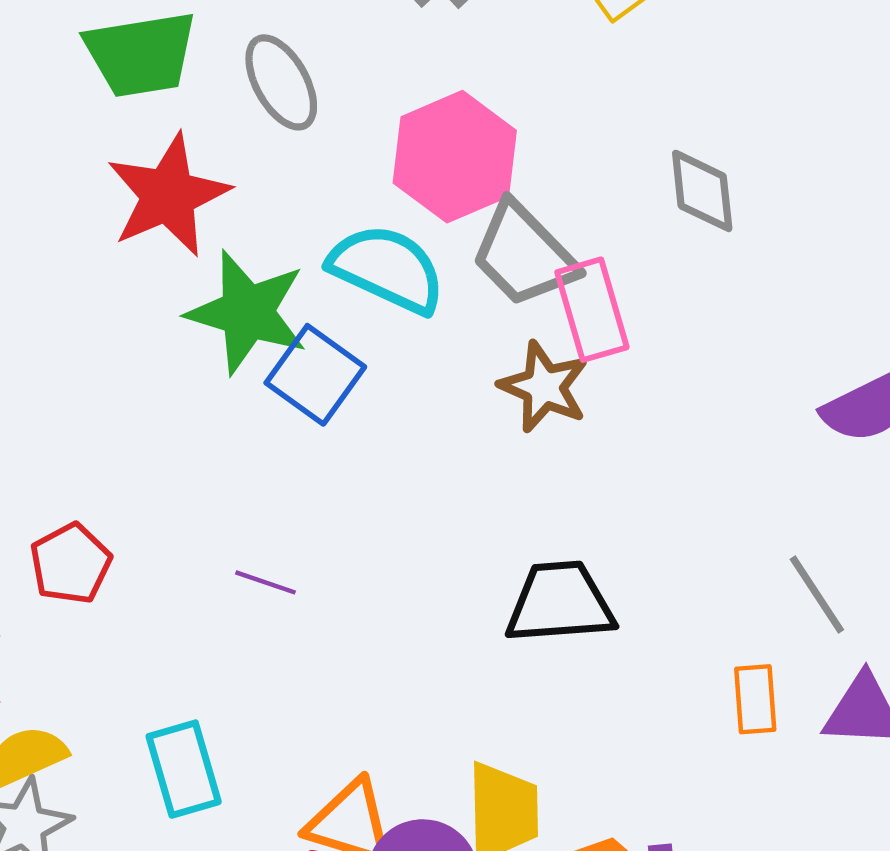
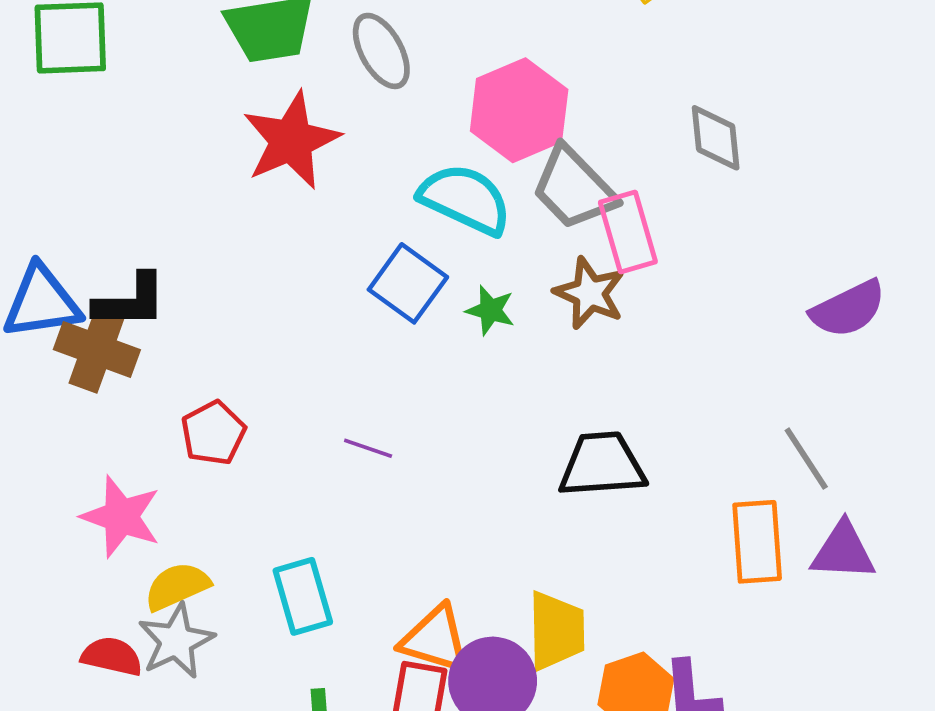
green star: (247, 312) -> (490, 310), moved, size x0.5
orange rectangle: (755, 699) -> (757, 542), size x1.5

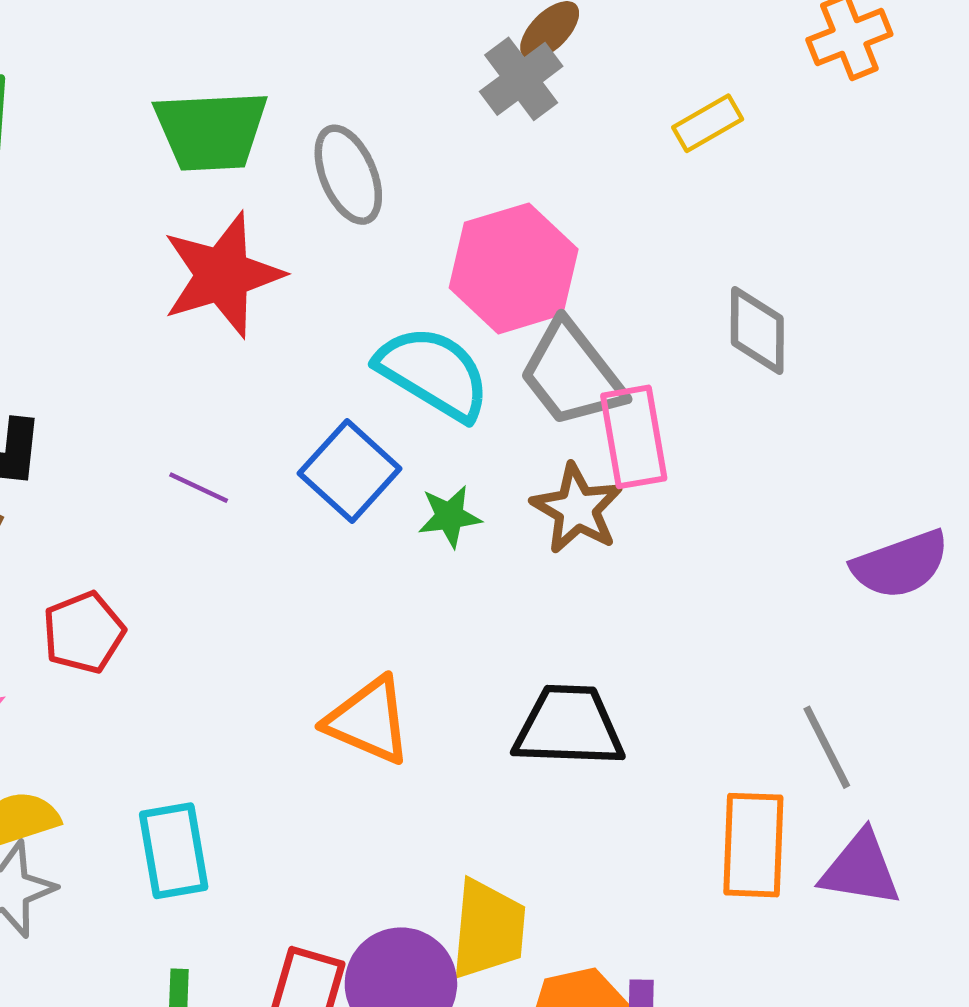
green star: (490, 310) -> (450, 516), turned -30
purple line: (368, 448) -> (199, 488), moved
orange triangle: (435, 639) -> (369, 721), moved

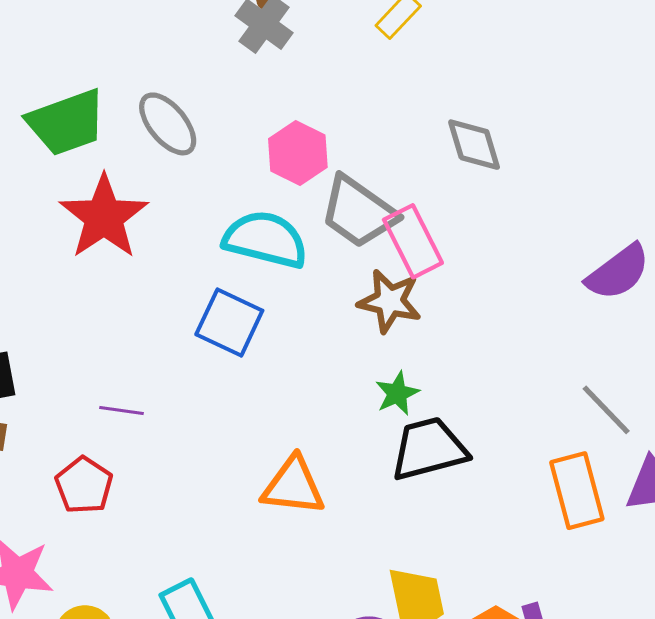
pink hexagon: (514, 268) -> (298, 153), size x0.7
purple line: (199, 488) -> (122, 411), moved
green star: (450, 516) -> (397, 393), moved

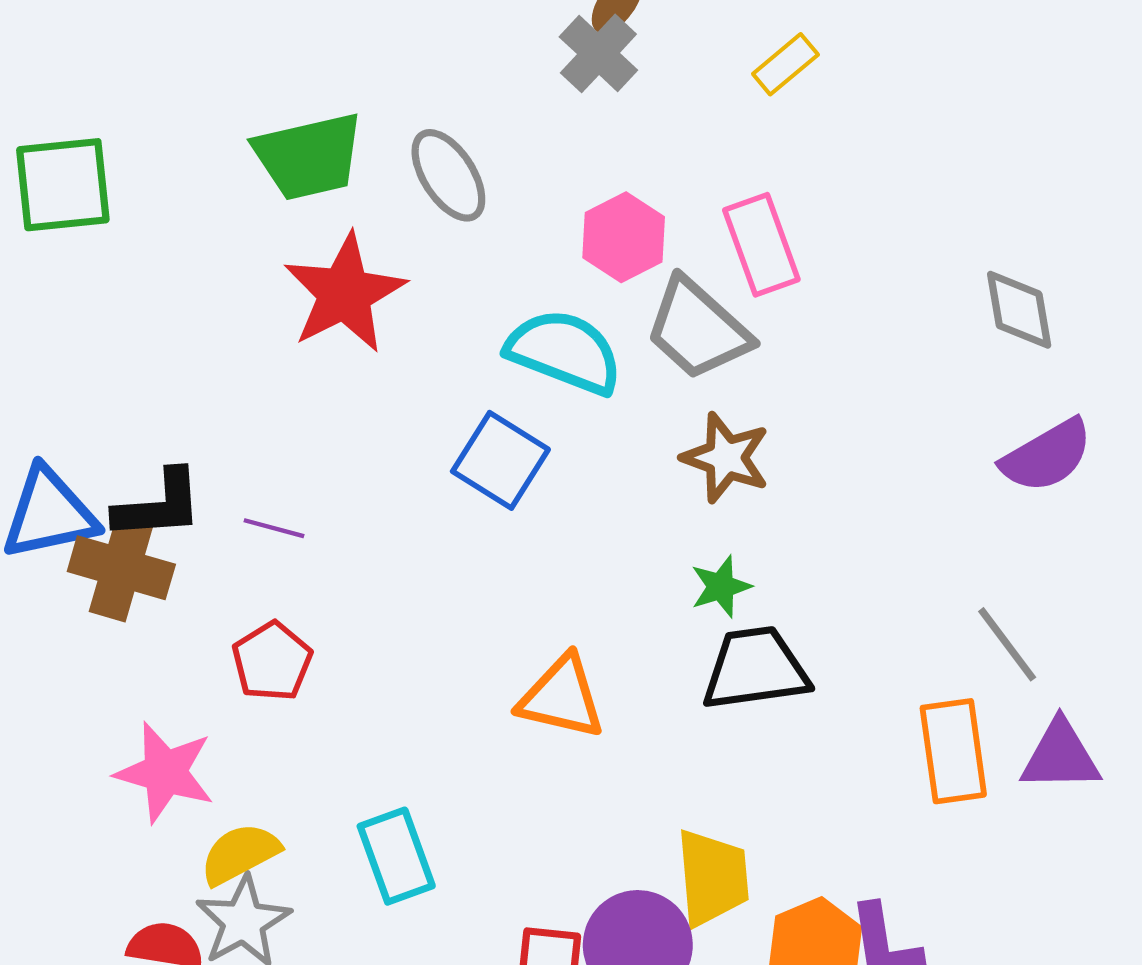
gray diamond: (474, 145) -> (1019, 310), moved
pink rectangle: (413, 241) -> (761, 245), moved
purple line: (122, 411) -> (274, 528), moved

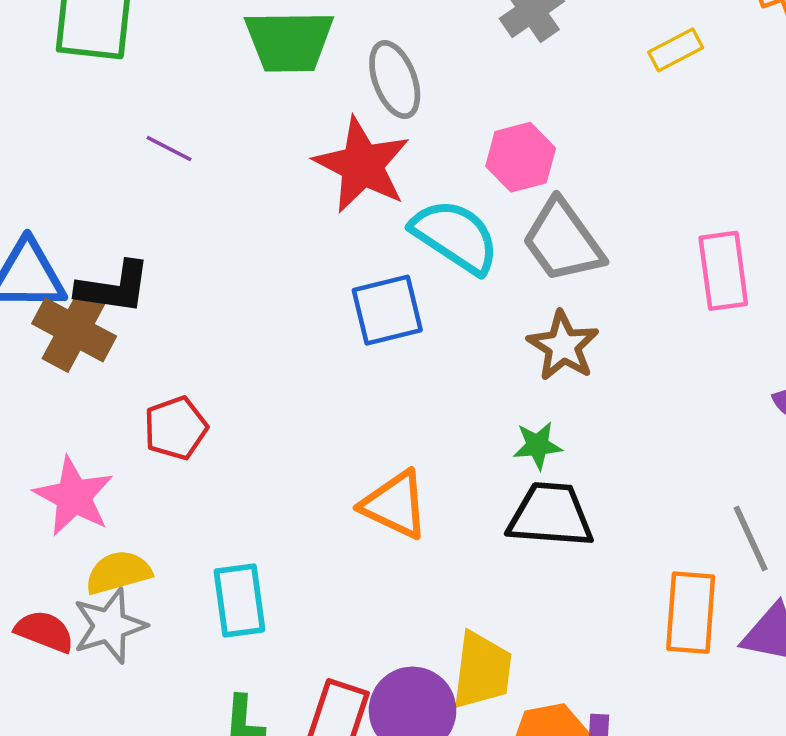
pink rectangle: (761, 245) -> (723, 271), moved
red star: (345, 293) -> (362, 165), moved, turned -30
blue square: (500, 460) -> (387, 310), turned 32
purple line: (274, 528) -> (169, 149), moved

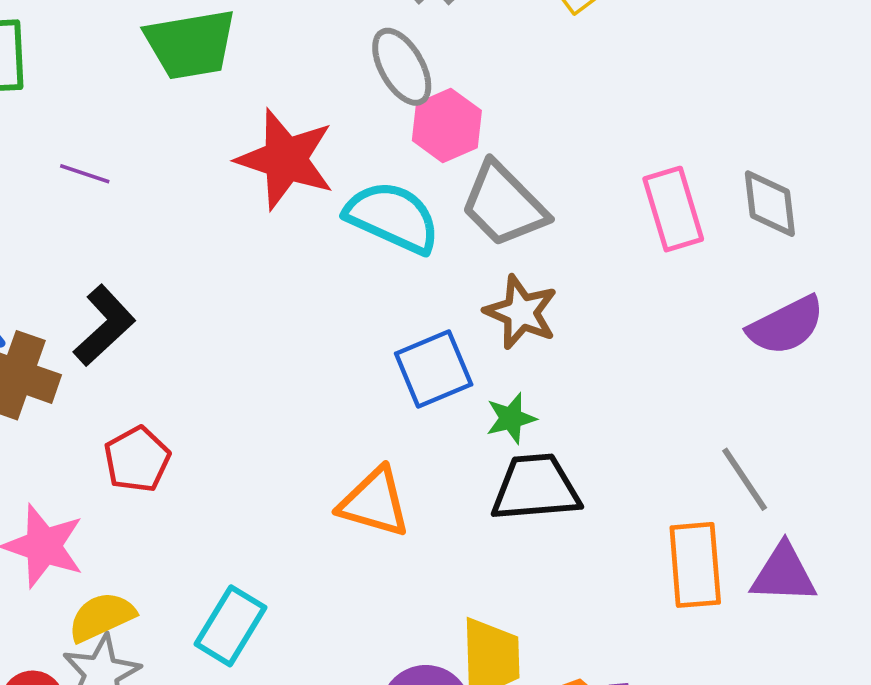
gray ellipse: (395, 80) -> (402, 67), moved
black L-shape: (114, 287) -> (104, 325), moved, turned -42
blue square: (387, 310) -> (434, 369), moved
cyan rectangle: (239, 600) -> (230, 626), turned 48

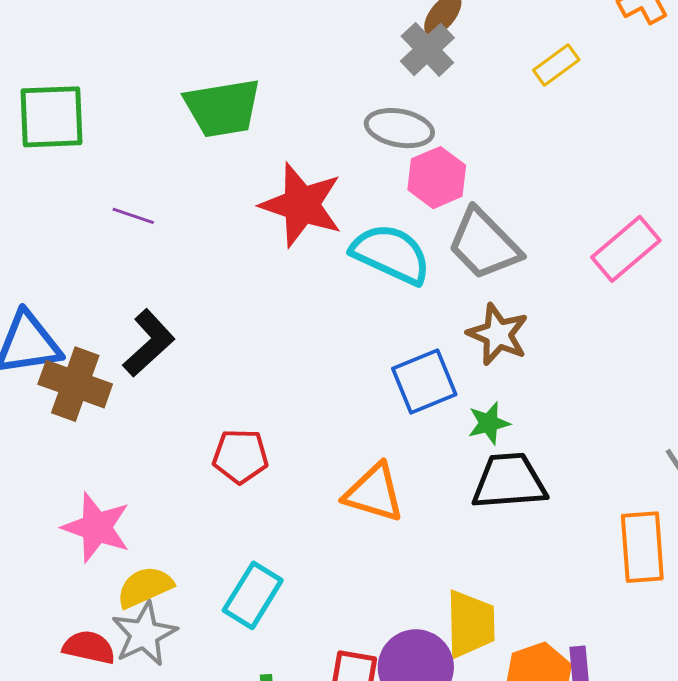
gray ellipse: (402, 67) -> (399, 128), turned -50
pink rectangle: (673, 209) -> (626, 249), turned 66
red pentagon: (137, 459) -> (240, 456), moved, turned 30

